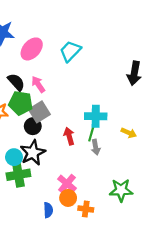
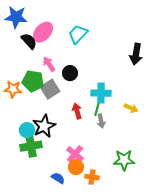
black semicircle: (16, 82) -> (29, 41), moved
black circle: (33, 126) -> (70, 73), moved
blue semicircle: (48, 210) -> (58, 178), turned -56

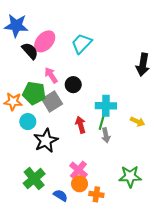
cyan circle: (27, 130) -> (28, 122), moved
green cross: (31, 146) -> (34, 179), moved, turned -30

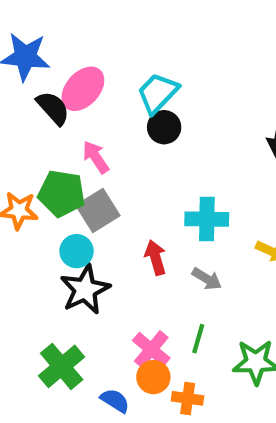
black circle: (73, 85) -> (164, 127), moved
cyan circle: (28, 122) -> (77, 251), moved
green line: (102, 123) -> (198, 339), moved
gray arrow: (106, 135) -> (207, 279), turned -48

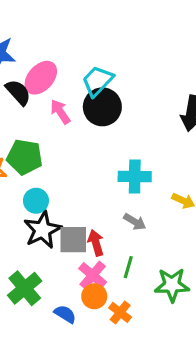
black circle: (164, 127) -> (102, 107), size x1.5
pink arrow: (96, 157) -> (60, 112), moved
gray square: (98, 211) -> (73, 240), moved, turned 32
red arrow: (156, 257) -> (96, 243), moved
orange cross: (188, 398) -> (120, 312), turned 30

